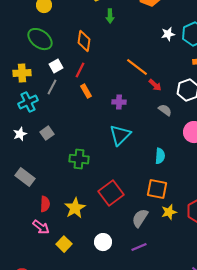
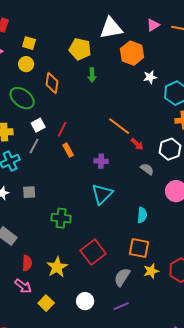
white star: (168, 34) -> (150, 77), moved
orange diamond: (84, 41) -> (52, 83), moved
gray square: (47, 133) -> (29, 192), turned 32

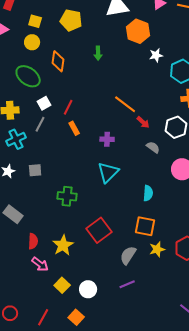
yellow pentagon: (80, 49) -> (71, 20), moved
pink arrow: (23, 286) -> (40, 264), moved
white circle: (85, 301) -> (88, 289), moved
yellow square: (46, 303) -> (62, 285), moved

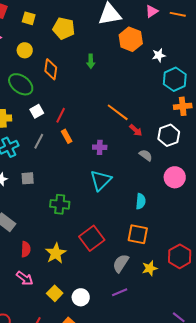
yellow square: (35, 21) -> (29, 18), moved
white star: (156, 55) -> (159, 55), moved
gray line: (40, 124) -> (39, 141), moved
yellow star: (157, 249) -> (150, 268), moved
pink arrow: (40, 264) -> (25, 278), moved

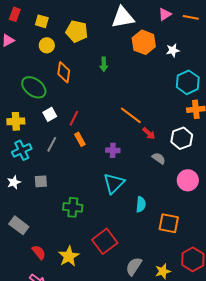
yellow circle: (25, 50) -> (47, 45), moved
white star: (159, 55) -> (173, 50), moved
cyan semicircle: (141, 201) -> (141, 204), moved
orange square: (138, 234) -> (169, 223), moved
red semicircle: (26, 249) -> (39, 252), turned -42

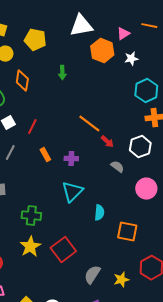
pink triangle: (165, 14) -> (123, 34), moved
orange rectangle: (80, 139) -> (45, 155), moved
yellow star: (69, 256) -> (30, 247), moved

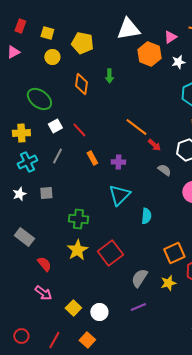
orange diamond: (22, 81) -> (81, 84), moved
red line: (32, 127) -> (79, 130), turned -70
orange square: (127, 232) -> (174, 253), moved, turned -35

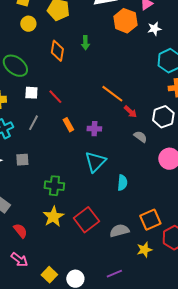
white square: (55, 126) -> (31, 93), turned 32
gray semicircle: (139, 278) -> (119, 231), moved, turned 42

